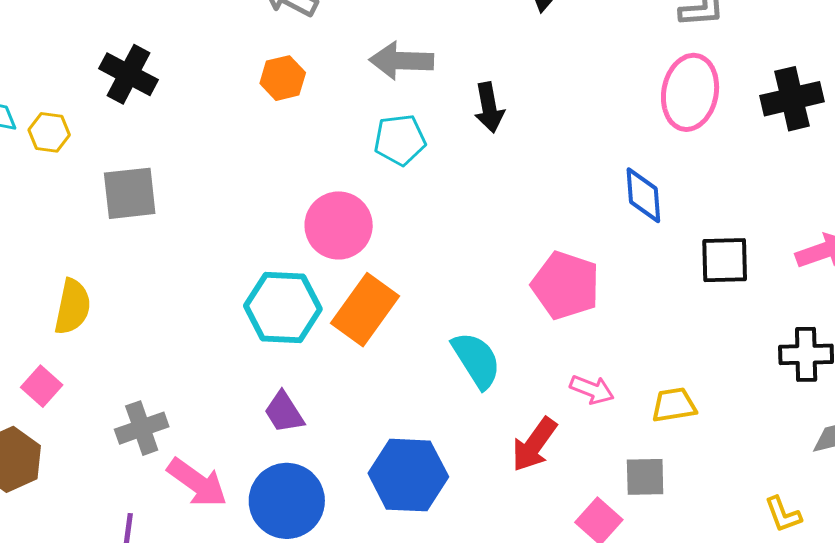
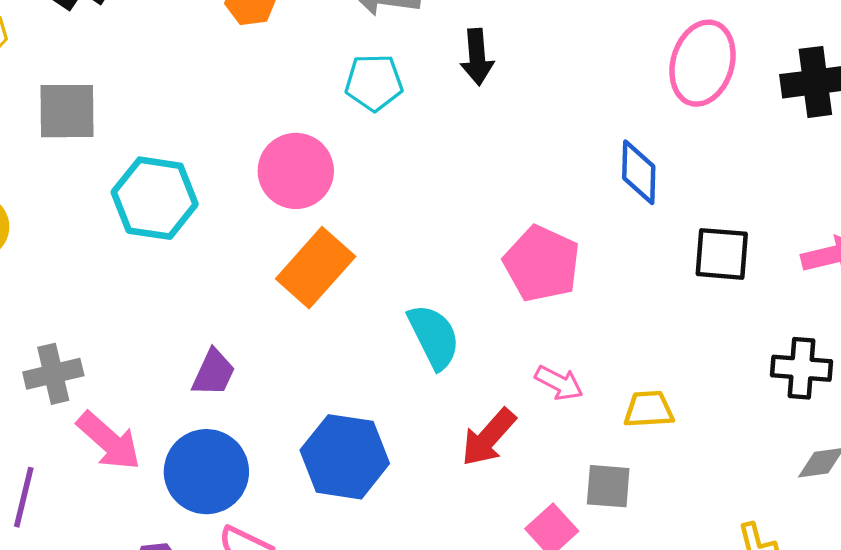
cyan hexagon: (283, 307) -> (155, 198), moved
purple trapezoid: (284, 412) -> (213, 373), turned -129

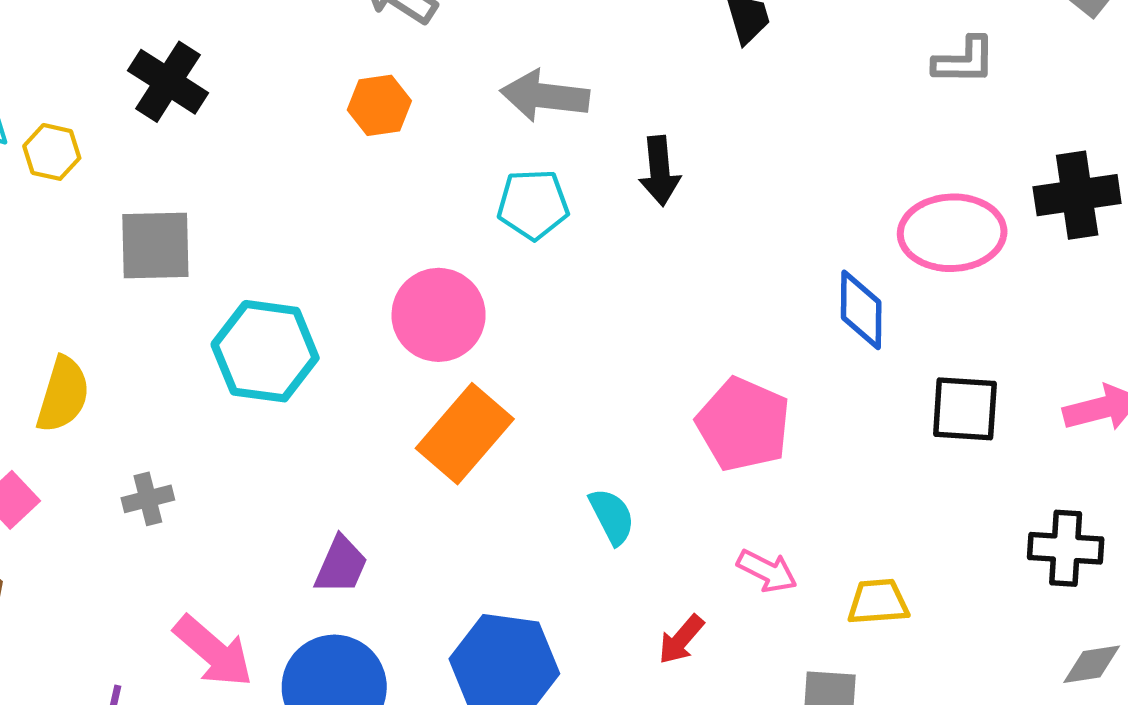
pink ellipse: (702, 63) -> (952, 233), moved, turned 72
cyan semicircle: (434, 337) -> (612, 516), size x0.7
gray cross: (53, 374) -> (148, 499), moved, size x0.7
red arrow: (488, 437) -> (681, 640), size x0.7

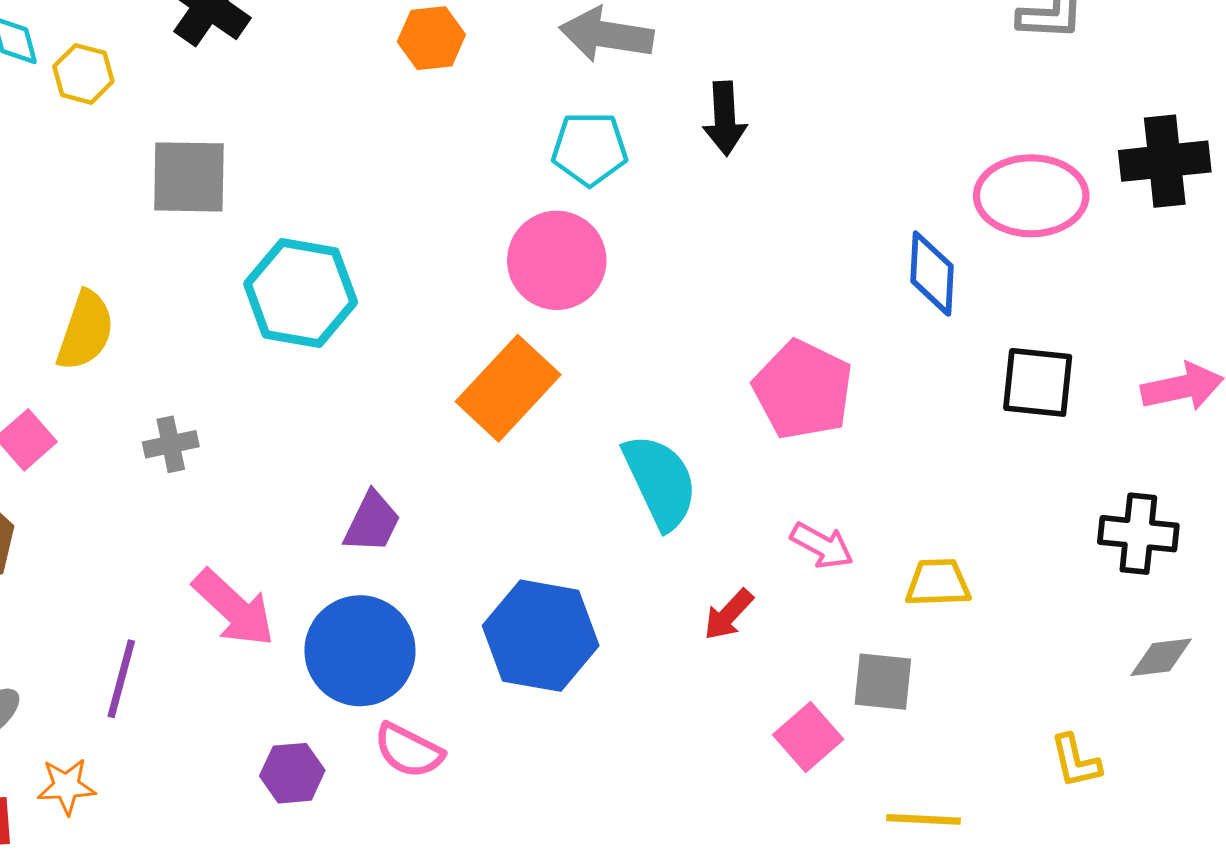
pink circle: (439, 315) -> (557, 260), moved
cyan semicircle: (612, 516) -> (660, 482), size x1.6

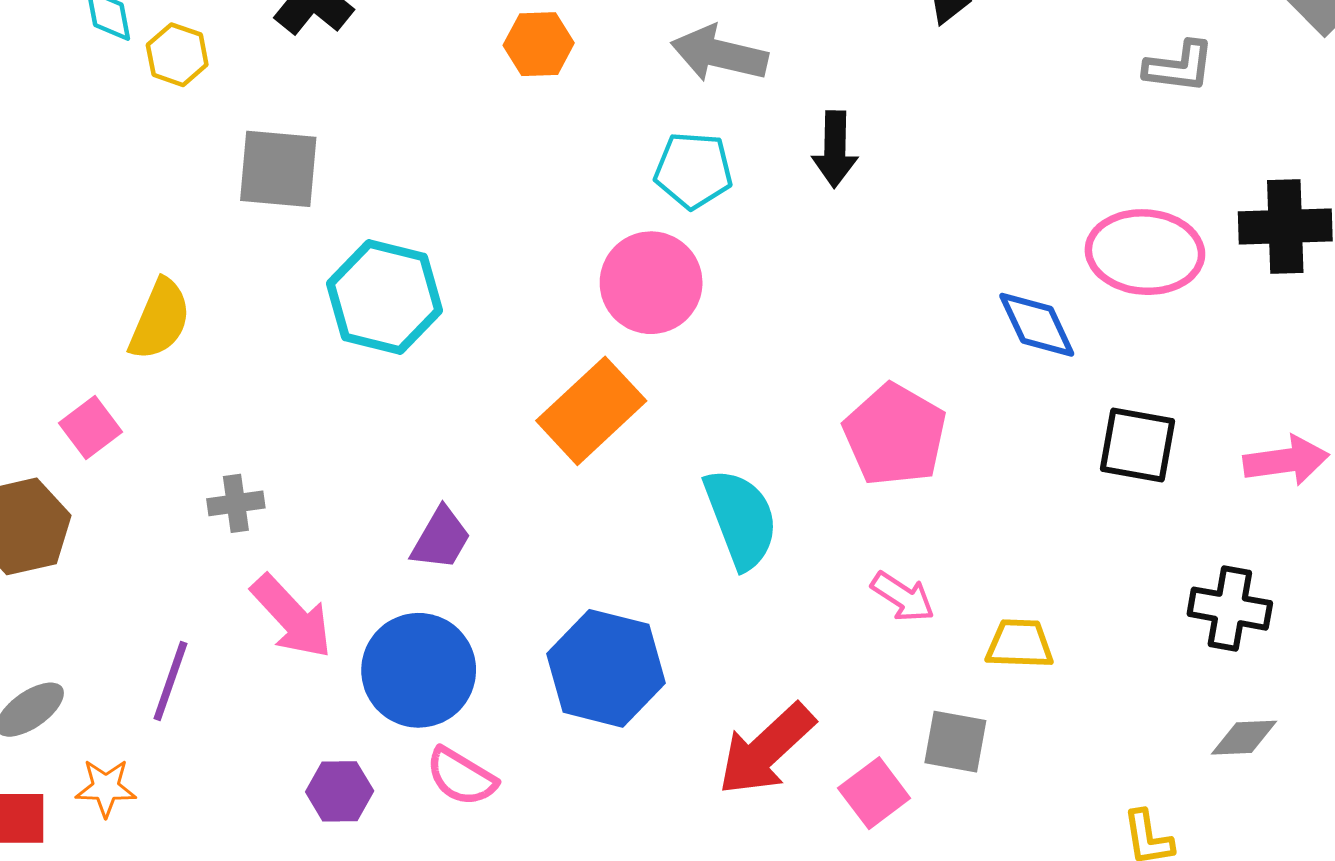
blue diamond: (932, 274) -> (1037, 325), turned -32
gray cross: (171, 444) -> (236, 503), moved
red arrow: (728, 615) -> (766, 750), moved, size x1.8

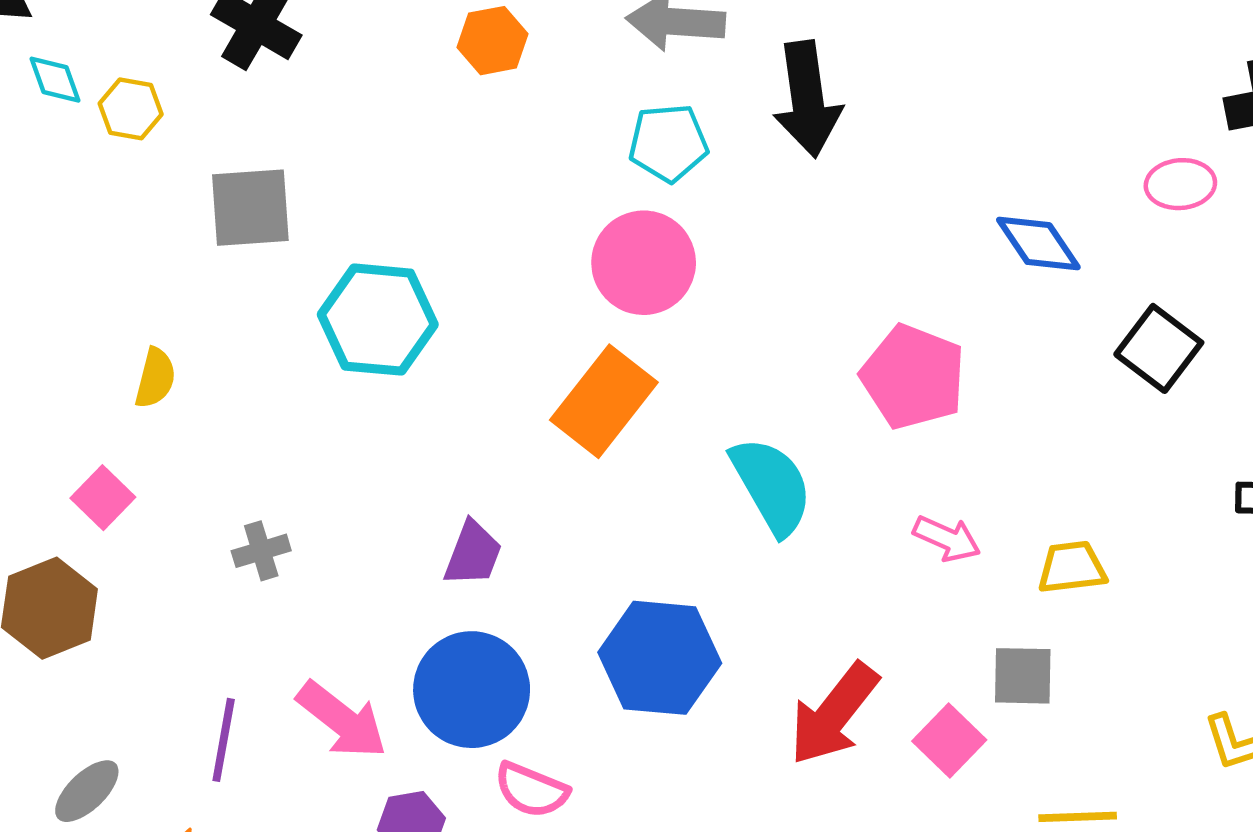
black arrow: (835, 149) -> (807, 99), size x1.5
pink ellipse: (1145, 252) -> (1180, 184), moved, size x0.6
yellow semicircle: (160, 320) -> (155, 378), size x0.7
black square: (1138, 445) -> (1159, 348), turned 36
pink arrow: (292, 617) -> (342, 720), moved

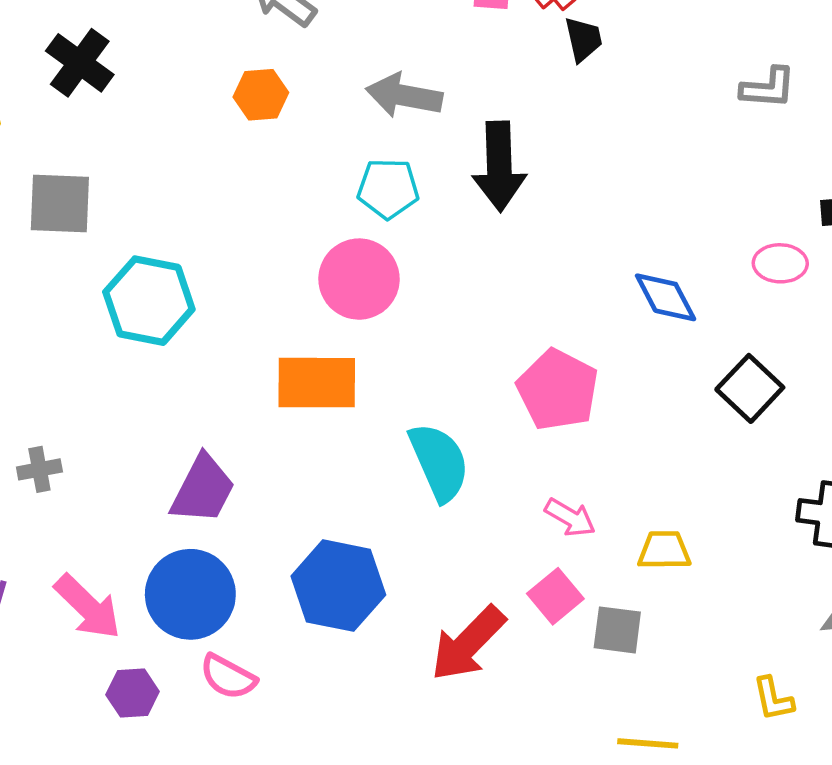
orange rectangle: (604, 401) -> (317, 383), turned 46
purple trapezoid: (473, 554) -> (203, 489), size x1.4
pink square: (949, 741) -> (555, 596), moved

